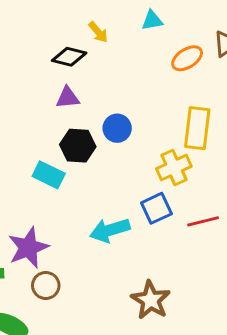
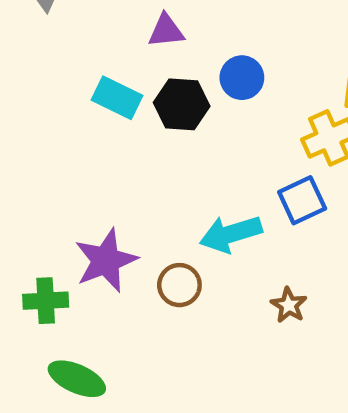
cyan rectangle: (49, 175) -> (117, 98), moved
brown circle: (46, 285) -> (179, 285), moved
brown star: (151, 300) -> (289, 305), moved, size x0.6

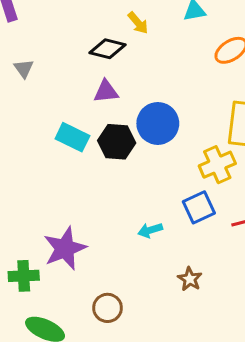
blue circle: (242, 78) -> (158, 123), size x1.4
cyan arrow: (231, 234) -> (150, 230), size x0.6
brown circle: (179, 285) -> (108, 308), moved

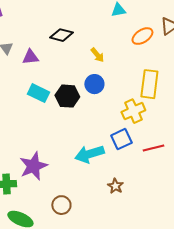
yellow arrow: (138, 23) -> (97, 55), moved
purple triangle: (106, 91) -> (30, 57), moved
blue circle: (158, 123) -> (94, 84), size x0.7
cyan arrow: (150, 230) -> (89, 154), size x1.8

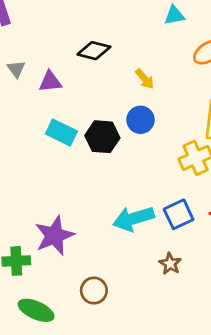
blue square: (121, 139) -> (179, 214), moved

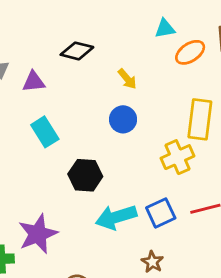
cyan triangle: (174, 15) -> (165, 29), moved
cyan rectangle: (61, 132) -> (45, 132), turned 32
black hexagon: (102, 137) -> (85, 175), moved

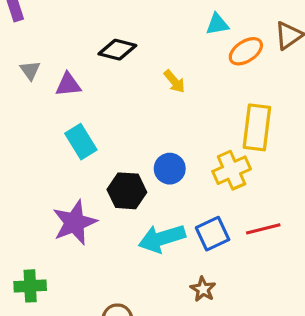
blue circle: (123, 119) -> (170, 169), moved
purple star: (38, 234) -> (75, 223), moved

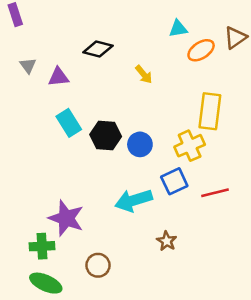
black hexagon: (127, 191) -> (106, 135), moved
purple star: (75, 223) -> (66, 218), moved, turned -30
blue square: (213, 234) -> (174, 181), moved
green cross: (30, 286) -> (42, 246), moved

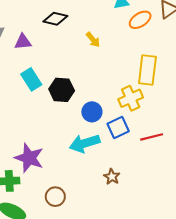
blue circle: (140, 144) -> (92, 112), moved

